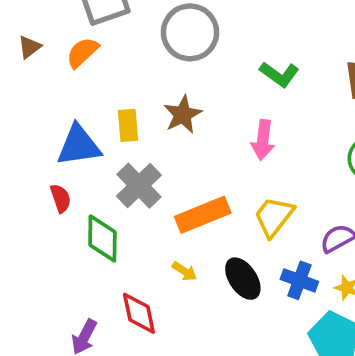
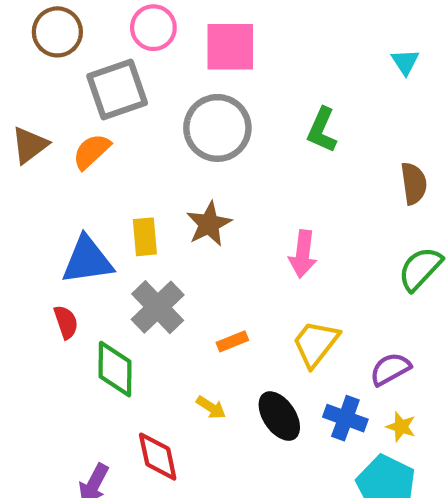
brown triangle: (29, 47) -> (30, 145), size x1.4
green L-shape: (279, 74) -> (322, 130), moved, turned 78
orange rectangle: (203, 215) -> (232, 341), size x0.5

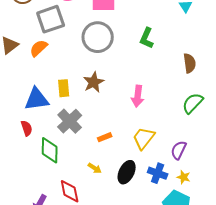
purple semicircle: (390, 369) -> (179, 150), turned -36
black ellipse: (279, 416) -> (127, 172), turned 60

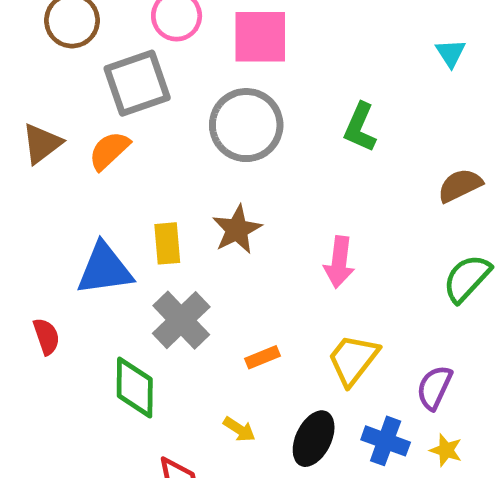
brown semicircle: (190, 63) -> (460, 185), turned -108
red semicircle: (27, 128) -> (46, 336), moved

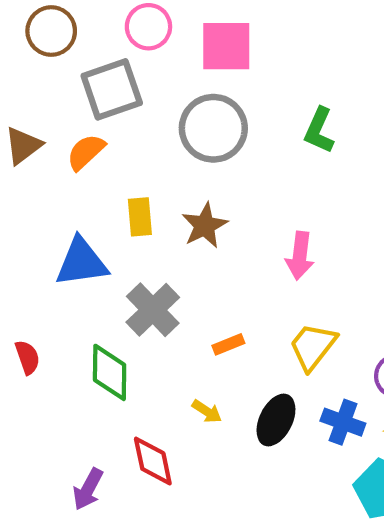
yellow rectangle: (167, 243) -> (140, 217), moved
red semicircle: (46, 336) -> (27, 357), moved

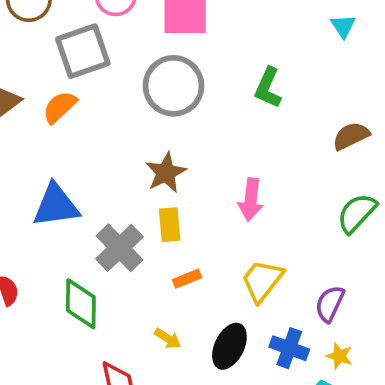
yellow rectangle: (140, 217) -> (170, 225), moved

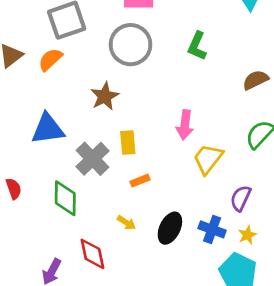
brown star: (166, 173) -> (105, 96), moved
yellow trapezoid: (262, 281) -> (208, 159), moved
yellow star: (339, 356) -> (247, 235), turned 30

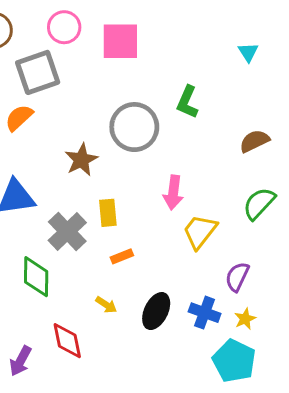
gray circle: (131, 45) -> (134, 127), moved

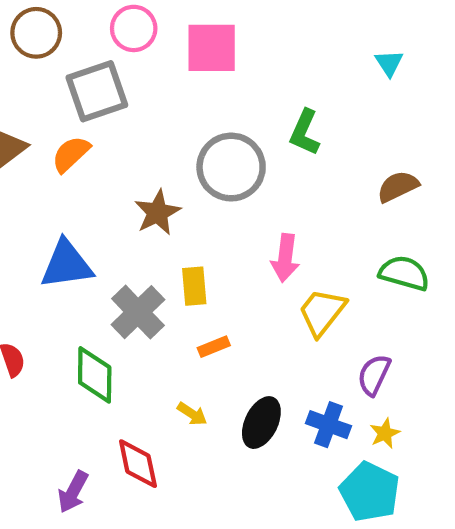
green semicircle: (259, 203) -> (404, 273), turned 63

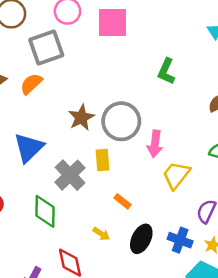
gray circle: (231, 167) -> (121, 121), moved
blue triangle: (67, 264) -> (29, 148), turned -36
orange rectangle: (214, 347) -> (123, 201), moved, turned 60

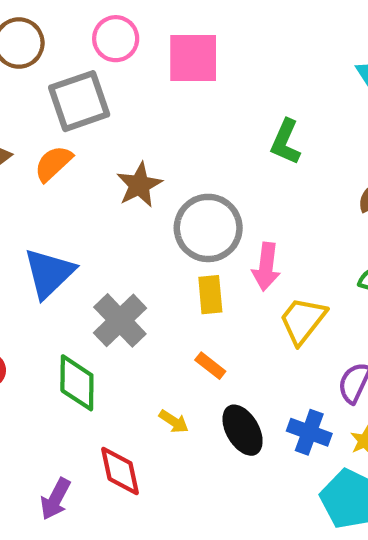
brown star: (81, 118) -> (139, 185), moved
yellow rectangle: (102, 160) -> (210, 295), moved
black ellipse: (141, 239) -> (243, 430), turned -56

